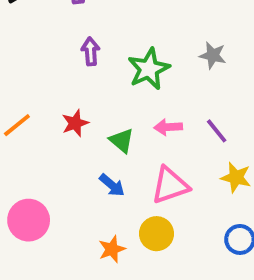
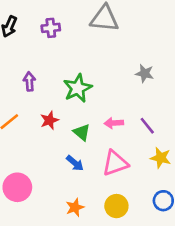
purple arrow: (91, 51) -> (29, 81), moved
green star: (149, 69) -> (78, 88), moved
yellow circle: (157, 234) -> (116, 206), moved

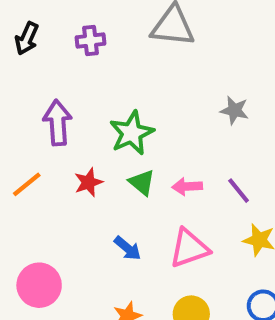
purple arrow: (29, 81) -> (58, 123), size x1.5
green triangle: (82, 132) -> (142, 182), moved

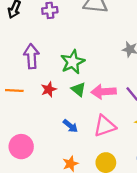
orange line: (27, 184) -> (14, 91), turned 42
pink arrow: (187, 186) -> (104, 92), size x1.5

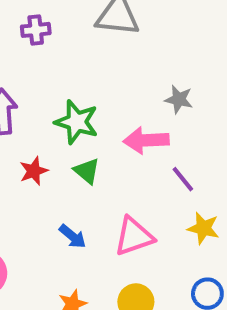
green star: (73, 62) -> (77, 122), turned -30
pink arrow: (104, 92) -> (146, 140), moved

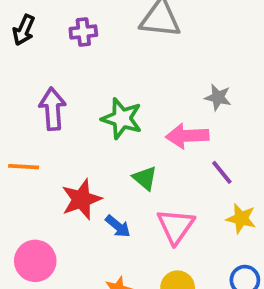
red star: (34, 171) -> (81, 199), moved, size x1.5
green triangle: (87, 171) -> (145, 178), moved
pink triangle: (134, 236) -> (176, 226), turned -36

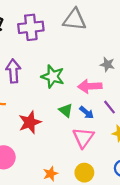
purple cross: (83, 32) -> (31, 27), size x1.6
blue arrow: (118, 226) -> (87, 113), moved

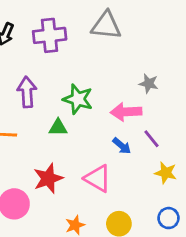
green triangle: (66, 110) -> (58, 127), moved, turned -40
red star: (30, 122) -> (48, 178), moved
pink triangle: (83, 138) -> (98, 178), moved, turned -35

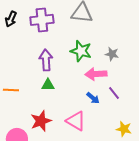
purple arrow: (27, 92) -> (46, 60), moved
green star: (78, 99) -> (81, 51), moved
yellow star: (166, 173) -> (124, 129), moved

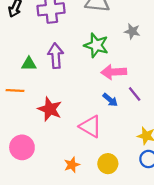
gray star: (112, 54) -> (132, 31), moved
green triangle: (48, 85) -> (29, 64), moved
red star: (41, 121) -> (50, 109), moved, turned -30

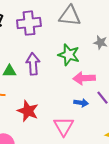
blue arrow: (110, 100) -> (81, 103), turned -32
pink triangle: (90, 126) -> (64, 126), turned 30

